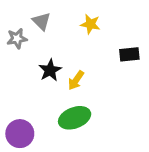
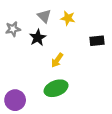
gray triangle: (41, 21) -> (44, 16), moved
black star: (50, 70) -> (38, 38), moved

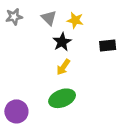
gray star: (13, 29) -> (14, 17), moved
black star: (38, 38) -> (62, 42), moved

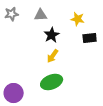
gray triangle: (49, 18) -> (41, 15), turned -48
yellow star: (75, 20) -> (78, 19), moved

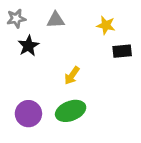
black star: (52, 35) -> (28, 46), moved
purple circle: (14, 93) -> (28, 114), moved

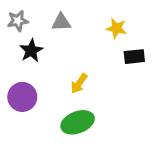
purple circle: (28, 114) -> (22, 97), moved

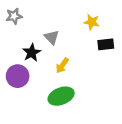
gray triangle: (61, 22) -> (52, 37), moved, turned 49
black star: (31, 51) -> (32, 53), moved

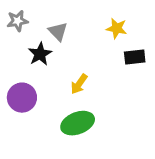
gray triangle: (52, 37) -> (58, 31), moved
black star: (32, 53) -> (40, 54), moved

